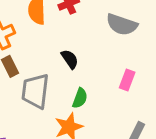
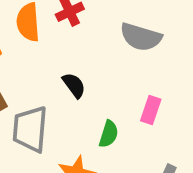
green semicircle: (80, 98) -> (109, 134), moved

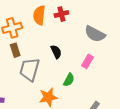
pink rectangle: (151, 110) -> (87, 61), moved

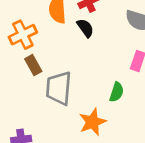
black semicircle: (56, 52) -> (85, 28), moved

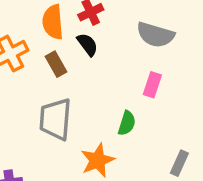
brown rectangle: (33, 65) -> (56, 64), moved

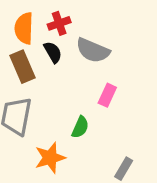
gray semicircle: (155, 35) -> (93, 50), moved
brown rectangle: (56, 64) -> (23, 67), size x1.4

